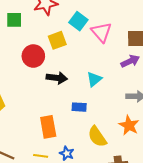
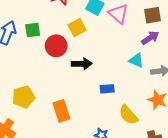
green square: (14, 20) -> (33, 30), moved
cyan triangle: (94, 79) -> (136, 60), moved, turned -49
orange rectangle: (48, 127) -> (61, 111), moved

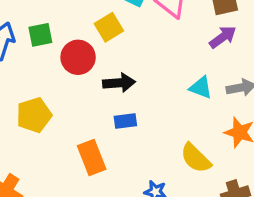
cyan triangle: (136, 60) -> (201, 88), moved
blue rectangle: (107, 89) -> (125, 121), moved
yellow pentagon: (23, 97) -> (34, 115), moved

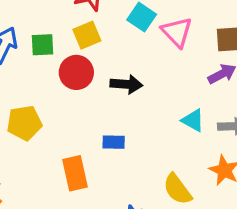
yellow square: (109, 27) -> (87, 35), moved
black arrow: (119, 83) -> (126, 84), moved

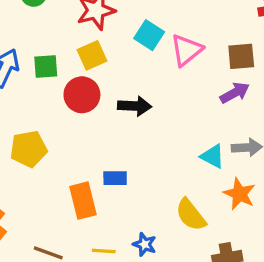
pink triangle: (177, 32) -> (186, 50), turned 36
cyan triangle: (193, 120) -> (213, 156), moved
blue rectangle: (114, 142) -> (115, 178), moved

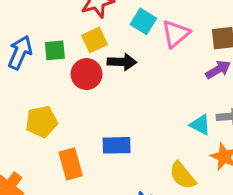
black arrow: (135, 106) -> (122, 62), moved
blue rectangle: (115, 178) -> (117, 145), size x1.4
orange rectangle: (83, 201) -> (71, 164), moved

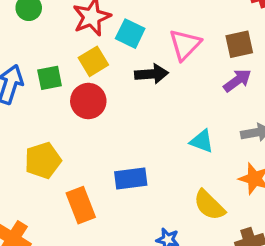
cyan square: (143, 21) -> (130, 34), moved
black arrow: (122, 62) -> (151, 74), moved
cyan triangle: (200, 125) -> (202, 141), moved

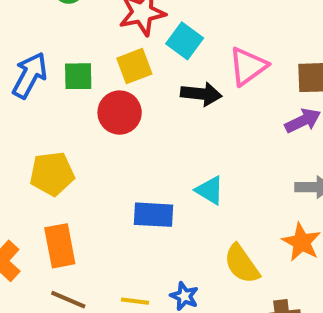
cyan triangle: (202, 141) -> (210, 190), moved
orange rectangle: (81, 205) -> (60, 246), moved

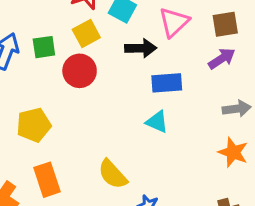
blue rectangle: (153, 215) -> (167, 83), moved
yellow semicircle: (242, 264) -> (113, 174), moved

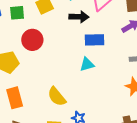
red circle: (80, 71) -> (32, 40), moved
cyan triangle: (157, 122) -> (87, 64), turned -42

